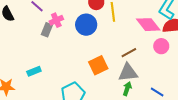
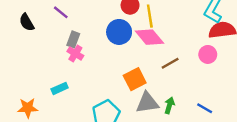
pink cross: (56, 20) -> (75, 54), moved, turned -32
pink diamond: (148, 25) -> (149, 37), moved
gray triangle: (128, 73) -> (147, 103), moved

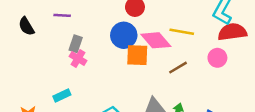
purple line: (61, 12) -> (62, 15), turned -35
yellow line: (150, 16) -> (182, 32), moved, turned -70
orange square: (135, 79) -> (137, 55), moved, turned 30

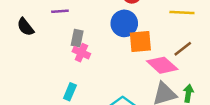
pink diamond: (156, 40) -> (162, 65), moved
cyan rectangle: (62, 95) -> (70, 92), turned -35

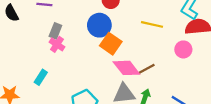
orange square: (140, 42) -> (111, 44), turned 30
brown line: (183, 49) -> (147, 69), moved

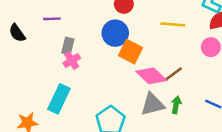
pink cross: (57, 44) -> (72, 61), turned 32
cyan rectangle: (41, 77) -> (59, 99), size x1.6

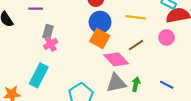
blue circle: (115, 33) -> (100, 22), moved
brown line: (173, 74) -> (136, 45), moved

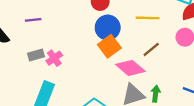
gray rectangle: (48, 32) -> (36, 55), moved, turned 64
orange square: (100, 39) -> (109, 46), turned 30

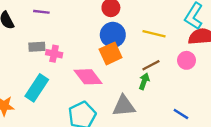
pink cross: (54, 58) -> (54, 54), turned 35
pink diamond: (130, 68) -> (88, 77), moved
green arrow: (156, 94) -> (144, 81), moved

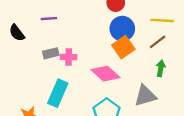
brown line: (151, 65) -> (158, 42), moved

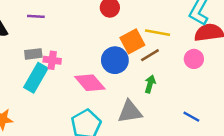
blue circle: (122, 29) -> (115, 60), moved
orange square: (123, 47) -> (132, 41), moved
cyan rectangle: (58, 93) -> (36, 78), moved

